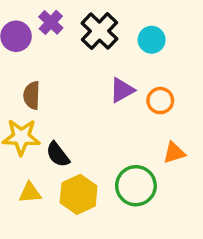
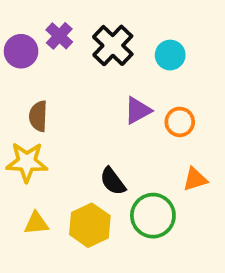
black semicircle: (58, 154) -> (113, 181), moved

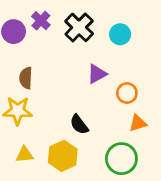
orange circle: (180, 122) -> (127, 93), moved
green circle: (153, 216) -> (121, 159), moved

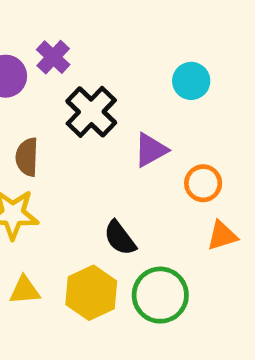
black cross: (79, 27) -> (91, 112), moved
green circle: (121, 159) -> (160, 295), moved

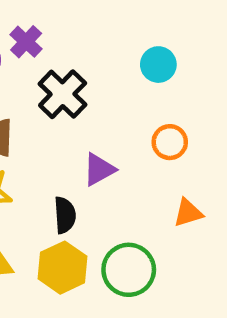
purple triangle: (151, 150) -> (99, 169), moved
orange circle: (203, 183) -> (170, 142), moved
black semicircle: (120, 238) -> (65, 215), moved, turned -147

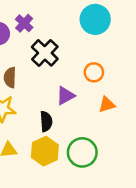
cyan circle: (158, 65) -> (95, 19), moved, size x1.5
orange circle: (170, 142) -> (94, 72), moved
orange triangle: (188, 213) -> (107, 105), moved

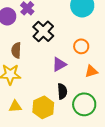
black semicircle: (46, 121) -> (62, 91), moved
green circle: (82, 152) -> (84, 104), moved

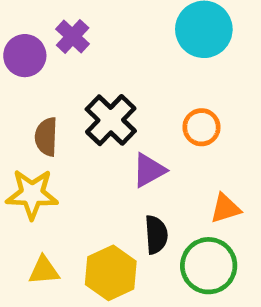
black cross: (43, 31) -> (111, 120), moved
orange triangle: (91, 71) -> (225, 208), moved

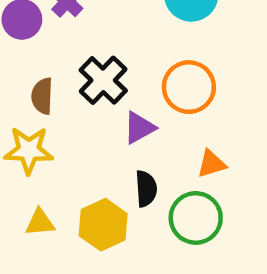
orange circle: (201, 127) -> (189, 87), size x1.5

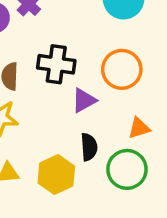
black cross: (103, 80) -> (56, 64), turned -36

